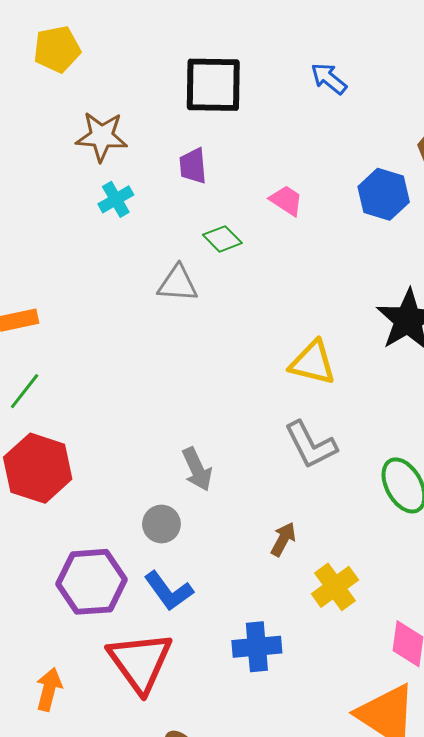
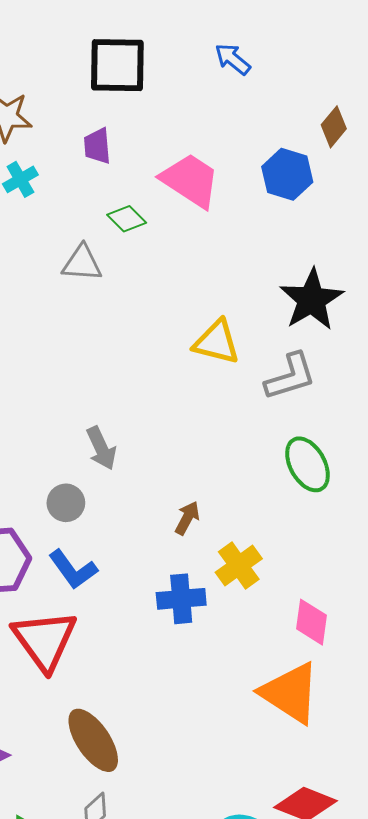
pink trapezoid: (286, 200) -> (190, 180), size x1.8
gray L-shape: (311, 445) -> (290, 376), moved, turned -80
blue cross: (257, 647) -> (181, 599), moved

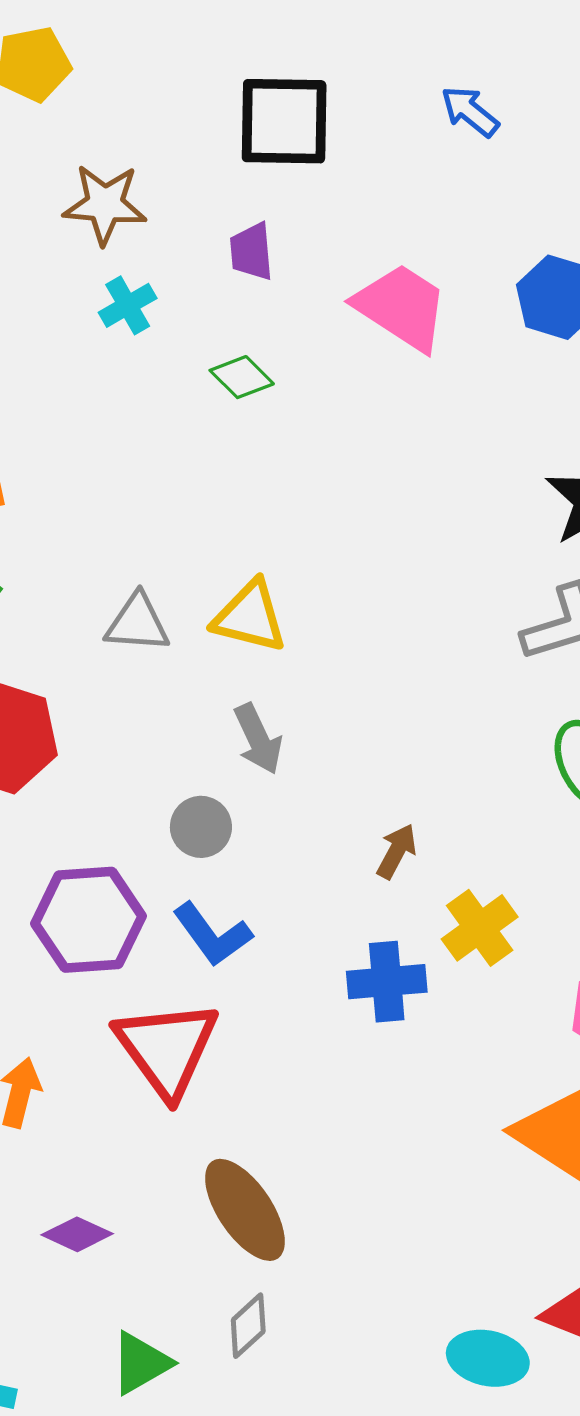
green diamond: (127, 219) -> (242, 377), moved
gray triangle: (82, 263) -> (137, 623), moved
yellow triangle: (217, 342) -> (250, 617), moved

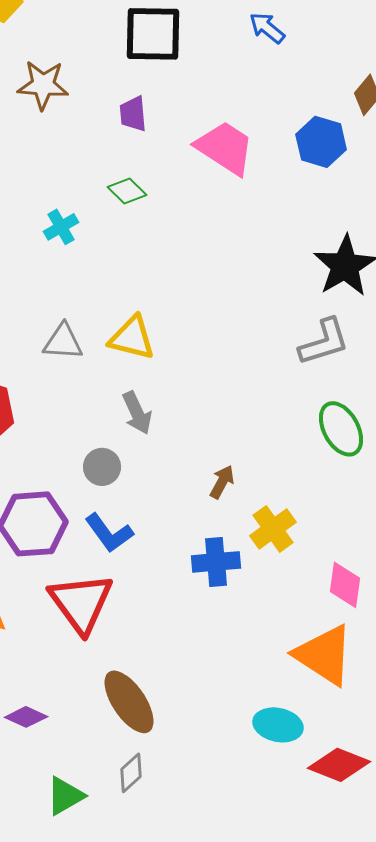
cyan cross: (128, 305) -> (61, 227), moved
cyan ellipse: (488, 1358) -> (278, 725), moved

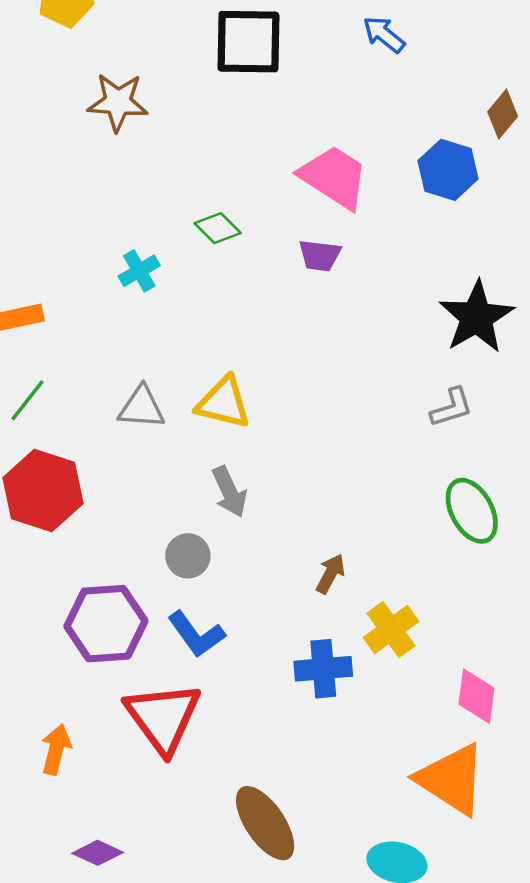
purple trapezoid: (133, 114) -> (320, 255), moved, turned -78
gray L-shape: (324, 342) -> (452, 407), size x0.7
brown ellipse: (129, 702) -> (265, 823), moved

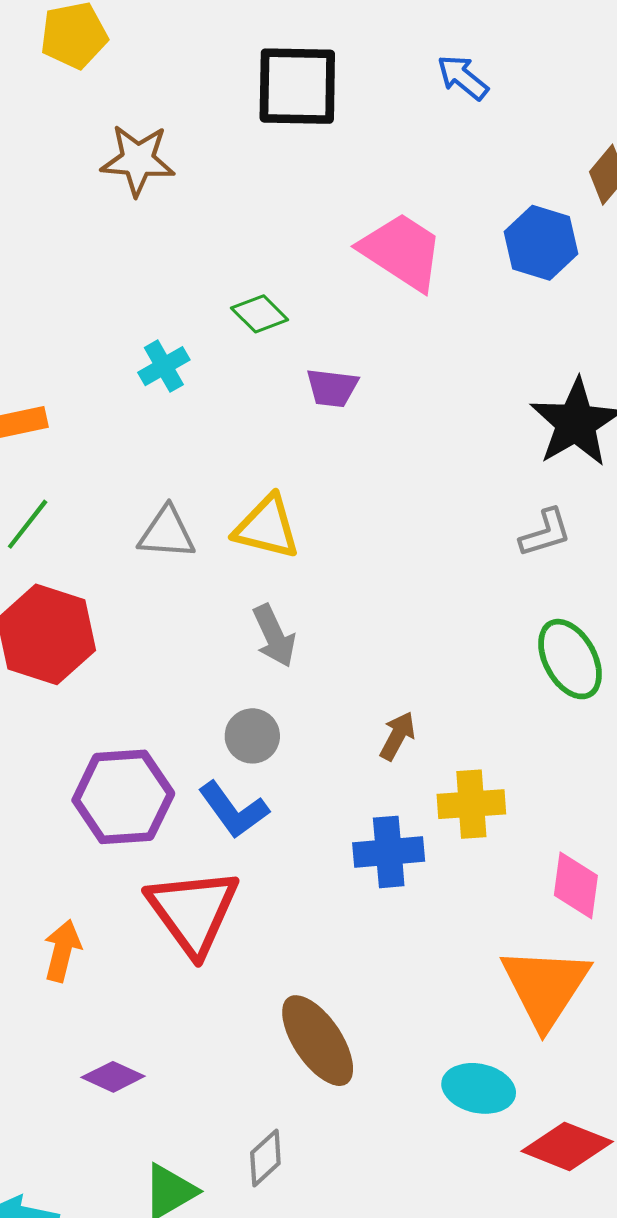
purple trapezoid: (320, 255) -> (332, 388), moved
gray circle: (188, 556) -> (252, 736), moved
yellow cross: (391, 630) -> (471, 804), turned 32
orange triangle: (452, 779) -> (545, 987), turned 30

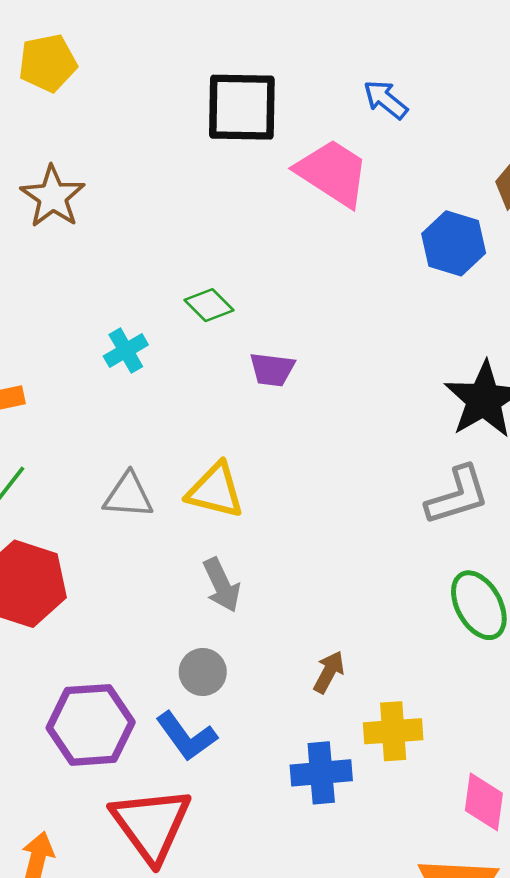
brown star: (138, 160) -> (53, 197), moved, turned 30
pink trapezoid: (402, 251) -> (333, 173), moved
gray L-shape: (545, 533) -> (457, 495), size x1.4

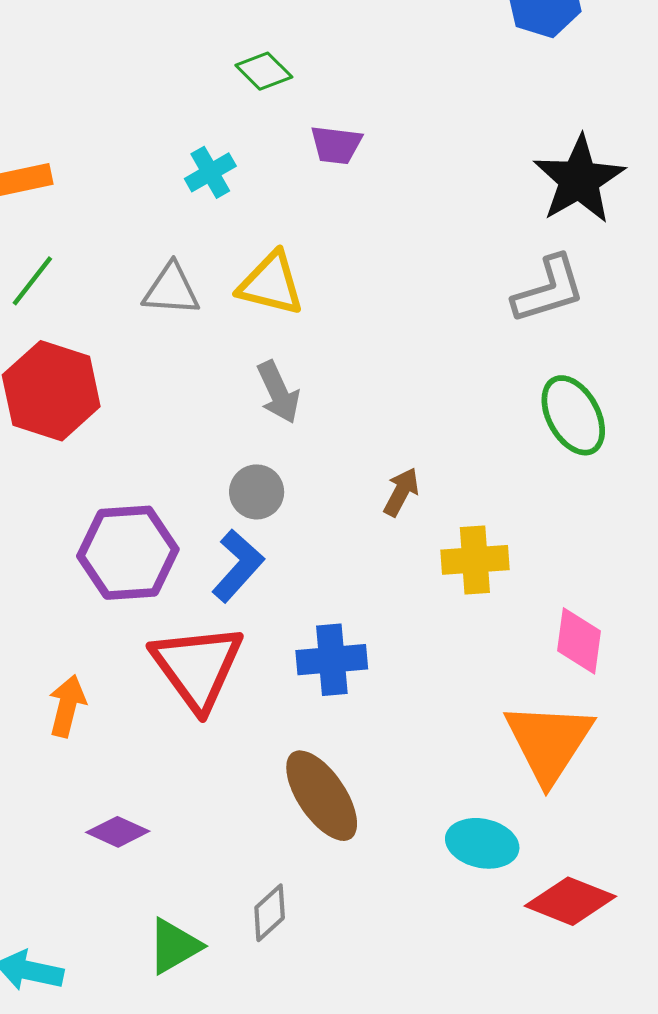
cyan cross: (126, 351) -> (210, 172), moved
blue L-shape: (186, 736) -> (238, 566), turned -102
blue cross: (321, 773) -> (332, 660), moved

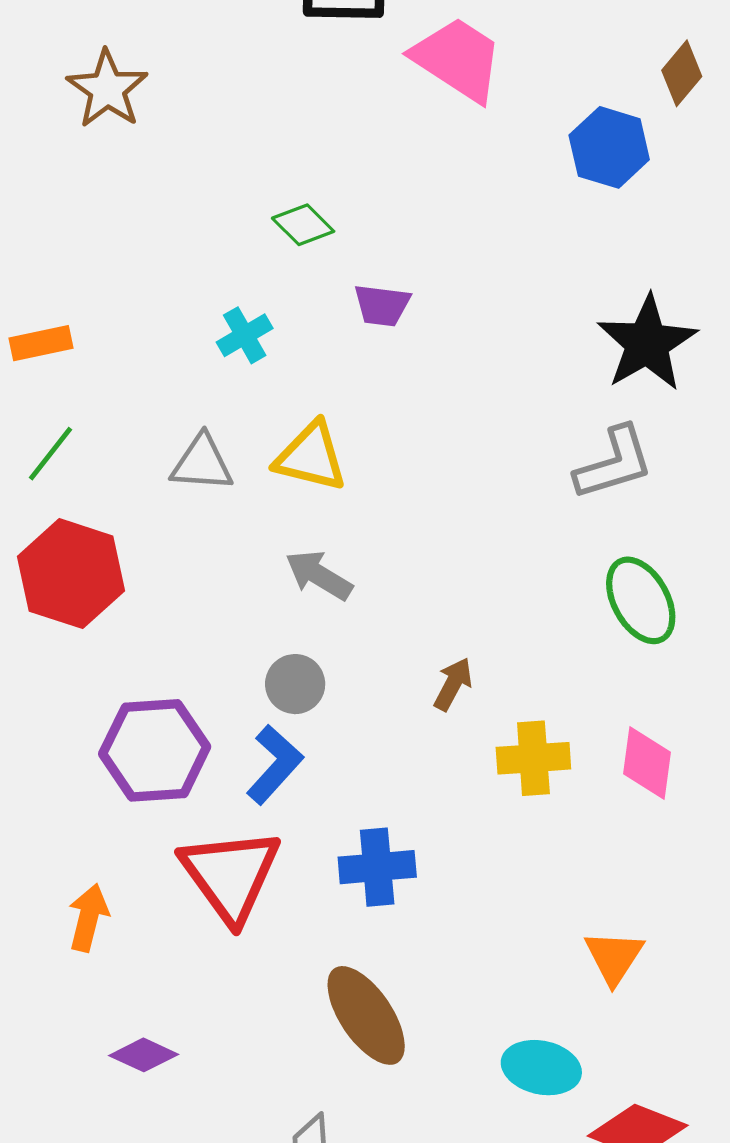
gray arrow: (278, 392) -> (319, 575), turned 146
pink diamond: (579, 641) -> (647, 763), moved
orange triangle: (549, 742) -> (614, 957), size x0.6

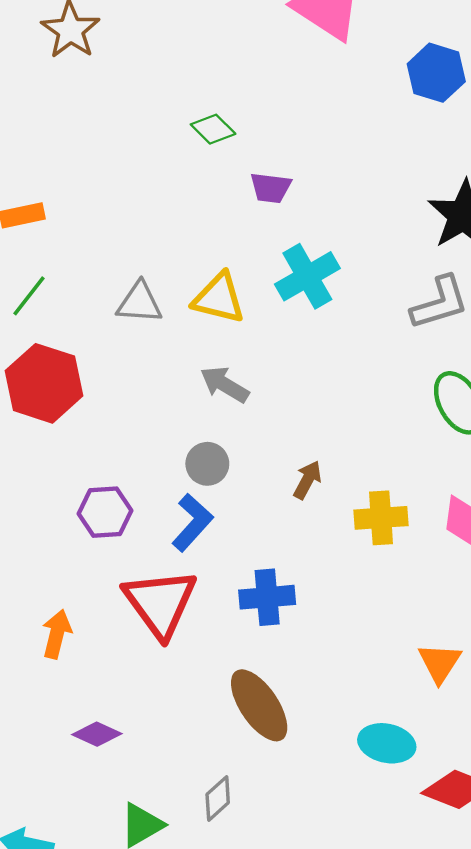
cyan cross: (245, 335) -> (307, 276), moved, size x1.6
brown arrow: (453, 684) -> (307, 480), moved
purple hexagon: (155, 750) -> (105, 512), size x0.7

